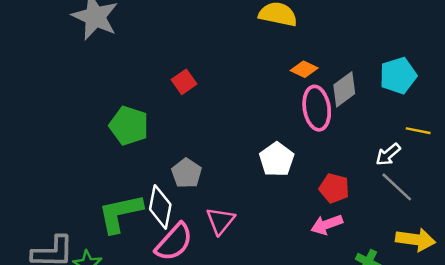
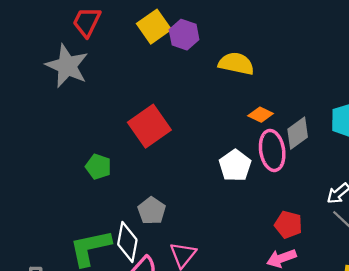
red square: (184, 82) -> (149, 126), size x1.8
green pentagon: (129, 126) -> (98, 167), size x0.7
white pentagon: (277, 159) -> (235, 166), moved

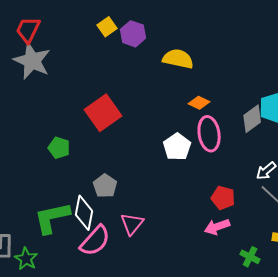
red trapezoid: (87, 22) -> (28, 30), moved
yellow square: (154, 27) -> (107, 27), size x0.7
gray diamond: (298, 133) -> (252, 119), moved

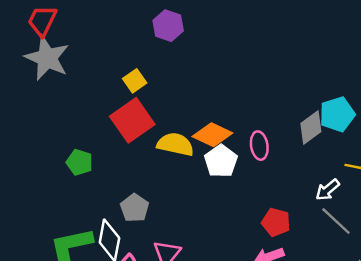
yellow square: (107, 27) -> (135, 81), moved
yellow semicircle: (178, 59) -> (175, 144), moved
orange diamond: (199, 103) -> (212, 135), moved, size x1.5
pink ellipse: (209, 134) -> (259, 146), size x0.7

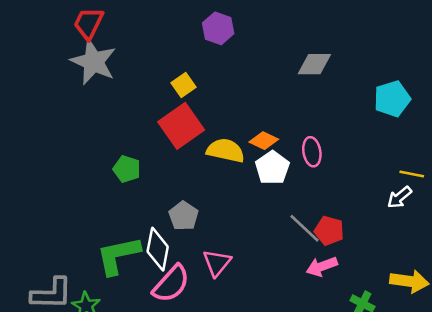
cyan pentagon: (337, 114) -> (392, 99), moved
gray diamond: (311, 128) -> (314, 64), moved, turned 36
orange diamond: (212, 135) -> (264, 141), size x0.7
white arrow: (328, 190) -> (399, 197), moved
gray line: (336, 221) -> (304, 228), moved

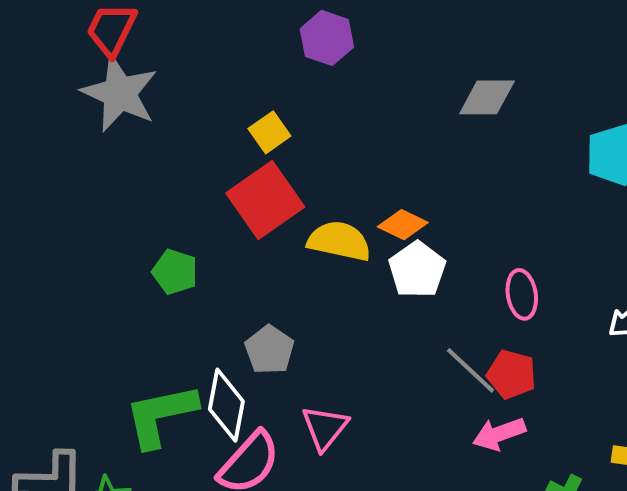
pink ellipse: (312, 152) -> (522, 294), moved

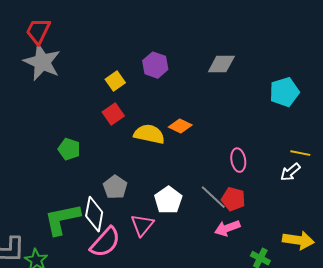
purple hexagon: (327, 38) -> (155, 65), moved
red square: (265, 200) -> (113, 114), size x0.6
white pentagon: (417, 270) -> (168, 200), moved

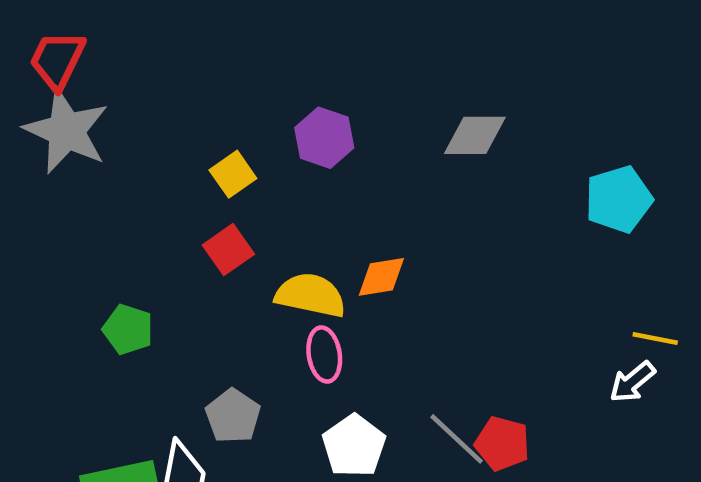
orange diamond: (180, 126) -> (381, 277), turned -35
pink ellipse: (238, 160) -> (324, 354), moved

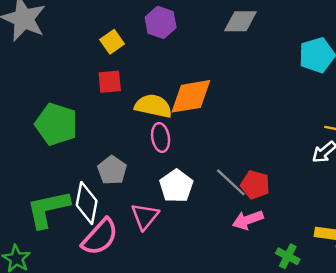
red square: (228, 250) -> (110, 82), turned 30
orange diamond: (381, 277) -> (191, 96), size x1.6
green pentagon: (128, 329) -> (56, 124), size x1.6

